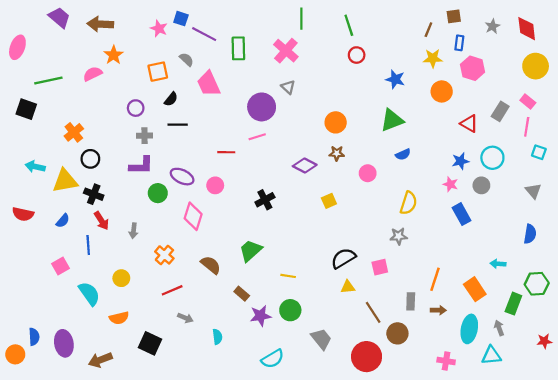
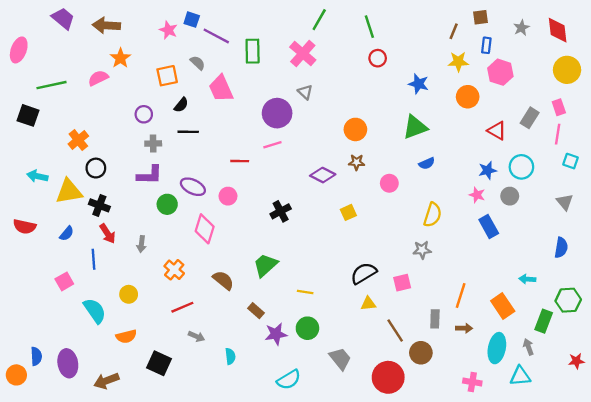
green line: (301, 19) -> (319, 20), turned 30
pink rectangle: (528, 101) -> (559, 107), turned 32

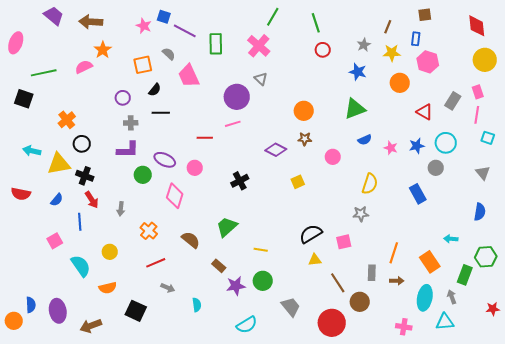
brown square: (480, 17) -> (425, 15), moved
gray star: (521, 28) -> (364, 45), moved
pink star: (477, 195) -> (391, 148), moved

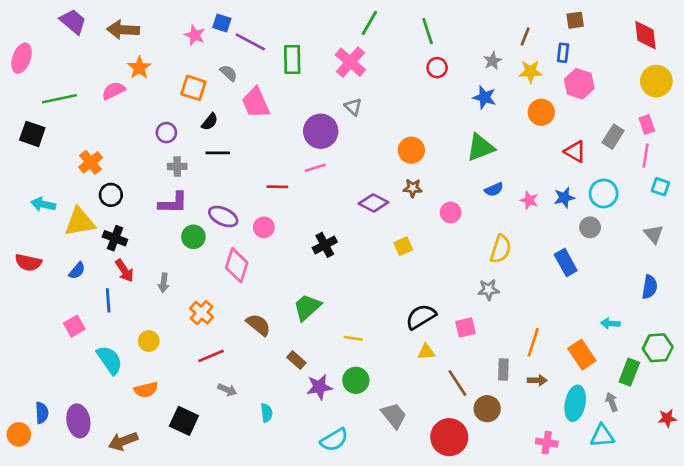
orange square: (143, 65) -> (193, 88), turned 30

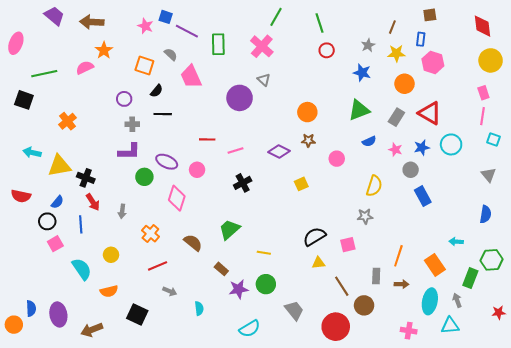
gray rectangle: (613, 137) -> (396, 117), moved
red triangle: (575, 152) -> (430, 113), size x1.4
pink line: (315, 168) -> (236, 151), moved
black circle: (111, 195) -> (47, 221), moved
gray circle: (590, 227) -> (411, 170), moved

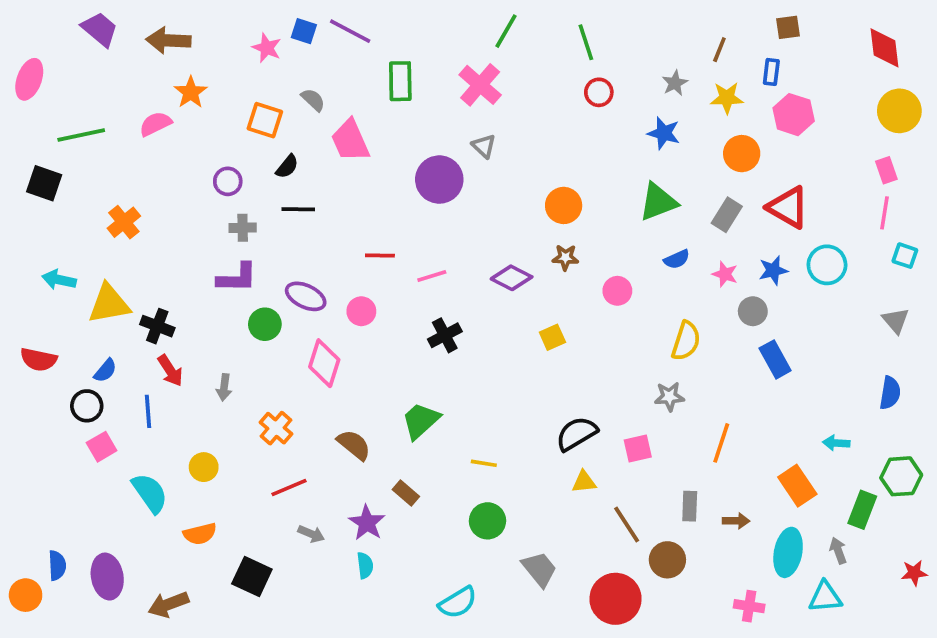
purple line: (187, 31) -> (350, 31), moved
orange line: (398, 256) -> (721, 443), moved
purple star: (239, 289) -> (367, 523), moved, turned -30

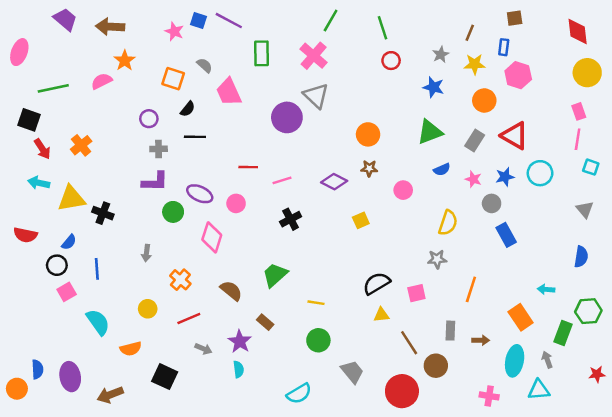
gray triangle: (484, 146) -> (316, 96), size x1.6
red arrow: (170, 371) -> (42, 149), moved
yellow circle: (204, 467) -> (148, 309), moved

